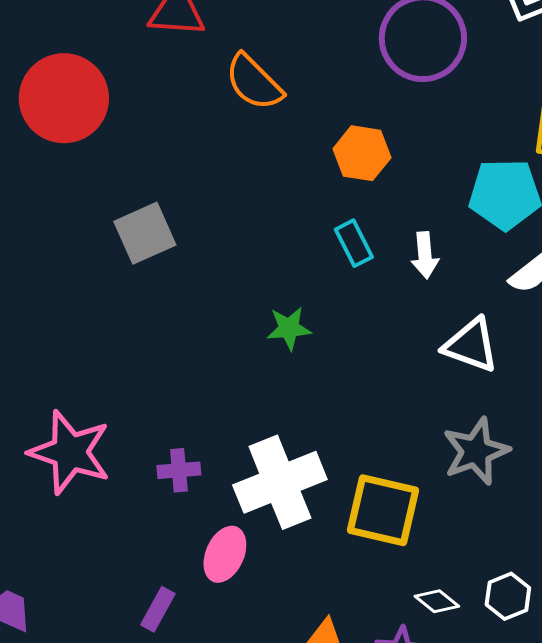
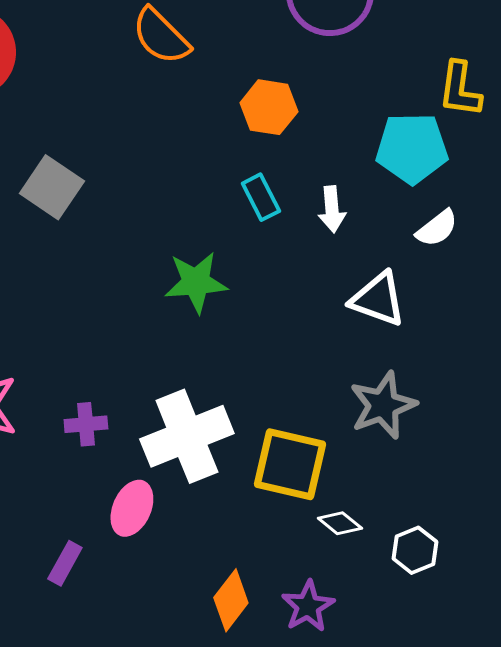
gray square: (145, 233) -> (52, 187), turned -32
green star: (289, 328) -> (196, 282), size x1.4
white diamond: (437, 601) -> (340, 523), moved

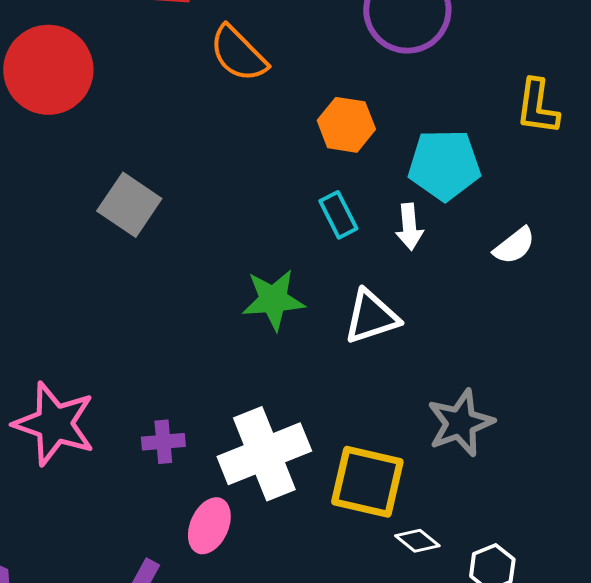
cyan pentagon: (412, 148) -> (444, 165), moved
white triangle: (378, 299) -> (371, 317), moved, turned -38

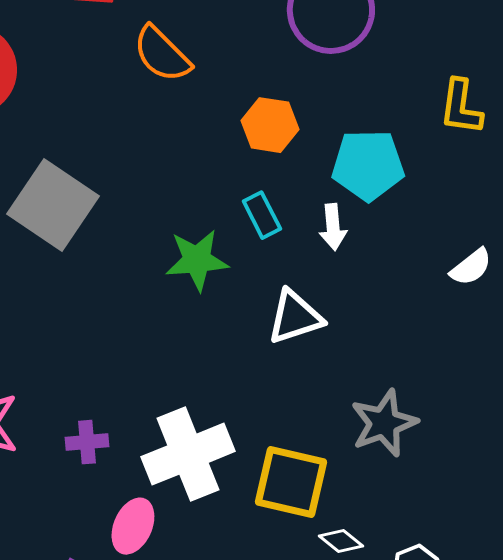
gray square: (129, 205) -> (53, 205), size x1.4
white semicircle: (514, 246) -> (471, 267), moved
green star: (273, 300) -> (197, 260), moved

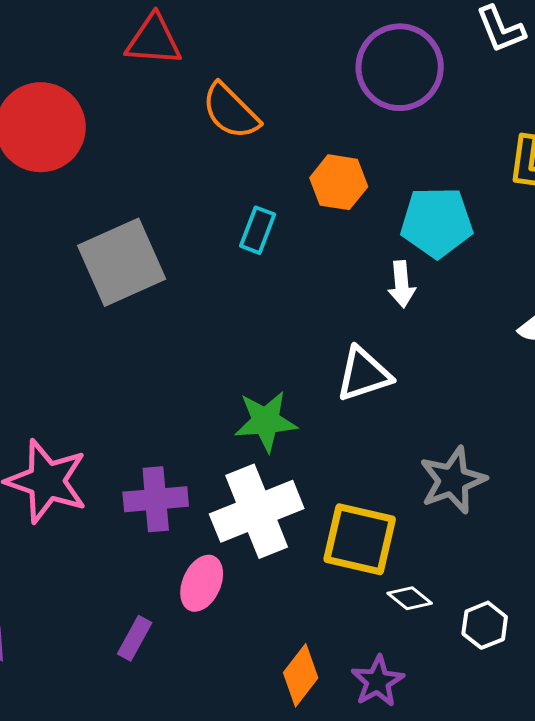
gray square: (53, 205) -> (122, 262), turned 32
cyan rectangle: (262, 215) -> (258, 230), moved, turned 48
green star: (197, 260) -> (266, 421), moved
purple cross: (87, 442) -> (156, 499), size x1.5

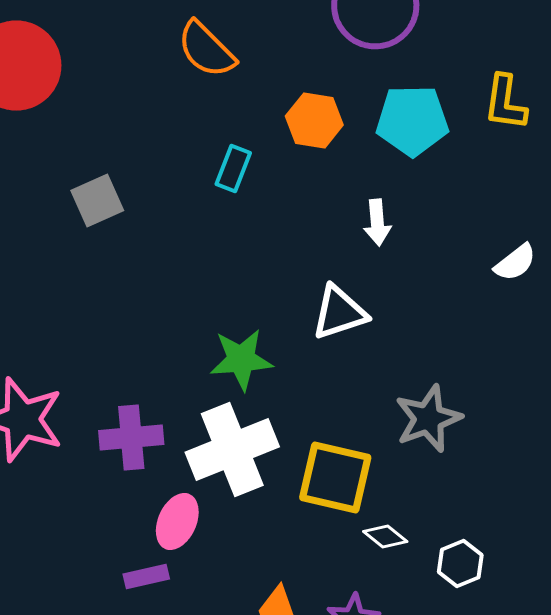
cyan pentagon: (437, 222) -> (412, 120), moved
gray square: (122, 262) -> (97, 200), size x0.6
purple rectangle: (135, 638) -> (146, 576), moved, turned 48

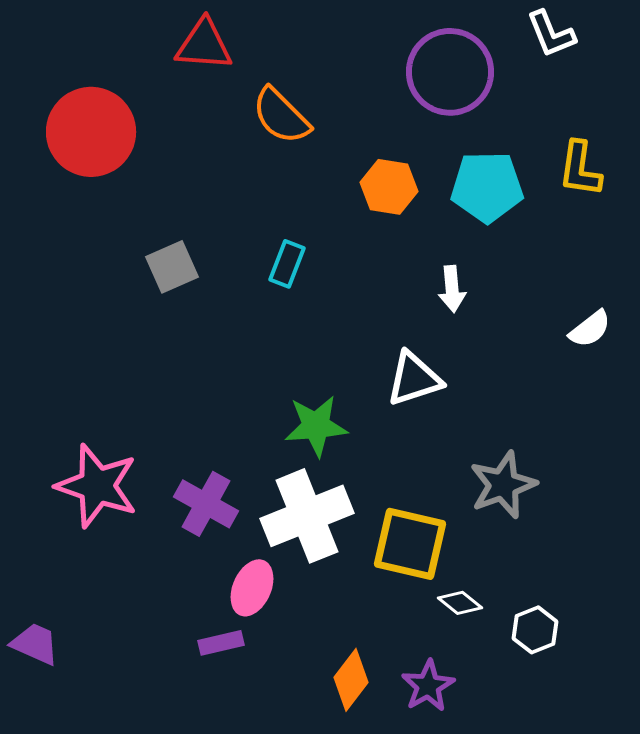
cyan rectangle: (233, 168) -> (287, 264), moved
purple cross: (131, 438) -> (206, 504), turned 34

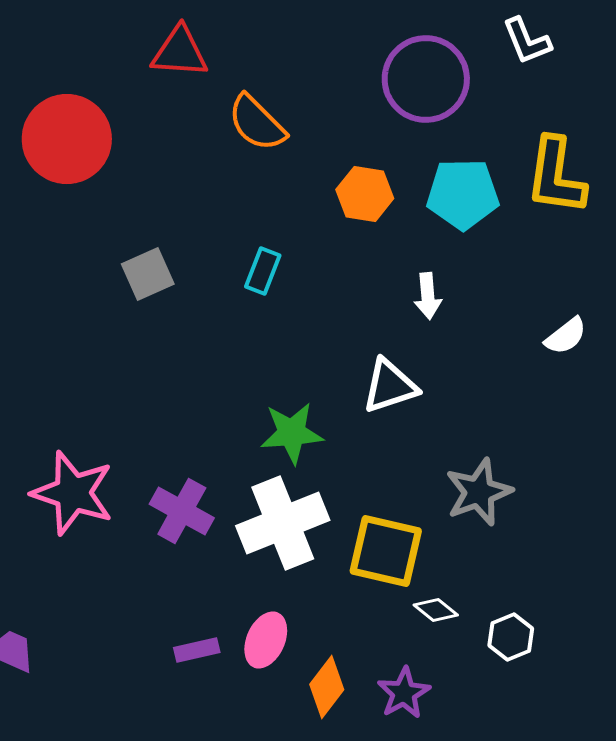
yellow L-shape: (580, 169) -> (556, 176), size x1.4
pink ellipse: (252, 588) -> (266, 640), moved

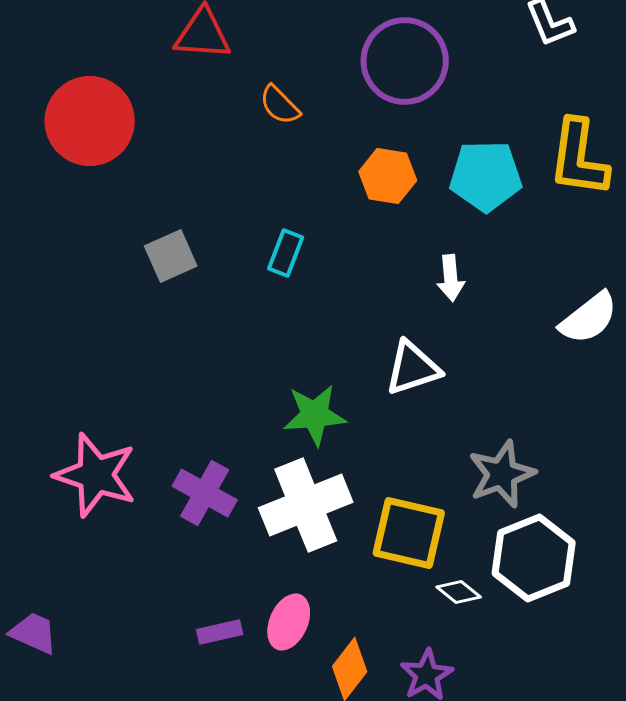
purple circle: (426, 79) -> (405, 61), moved
orange semicircle: (257, 123) -> (280, 105), size x0.7
white semicircle: (566, 336) -> (589, 318), size x1.4
white hexagon: (511, 637) -> (534, 558), moved, size x1.8

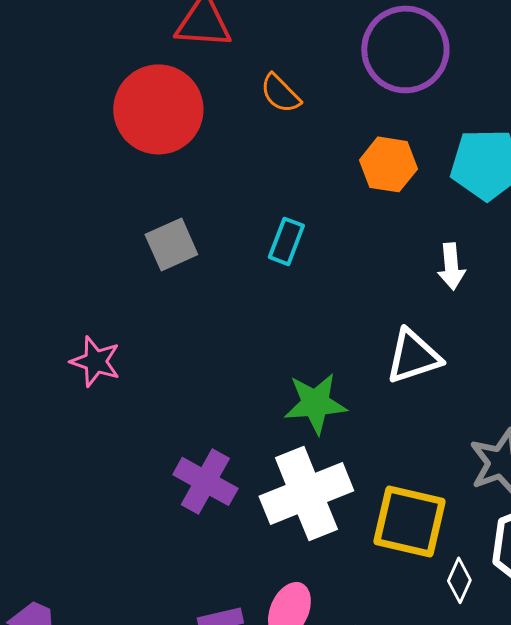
red circle: (90, 121) -> (158, 109), moved
pink star: (96, 475) -> (95, 361), moved, size x0.6
white diamond: (459, 592) -> (459, 580), turned 75

